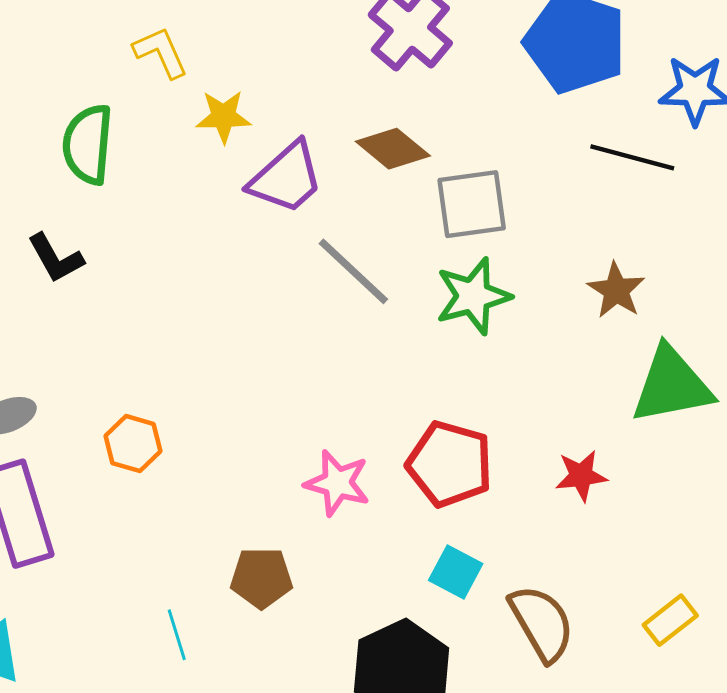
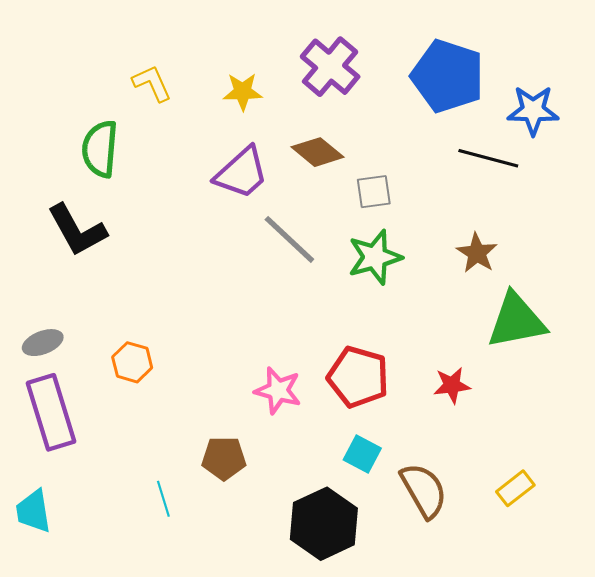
yellow star: (223, 117) -> (243, 92), moved
gray square: (472, 204) -> (374, 192), size x0.7
black L-shape: (56, 258) -> (77, 230), size x1.5

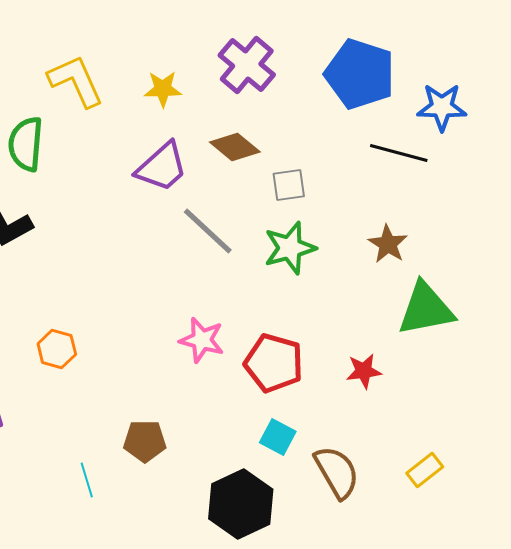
yellow L-shape: (152, 83) -> (76, 81), size x1.5
pink star: (278, 390) -> (202, 340), moved

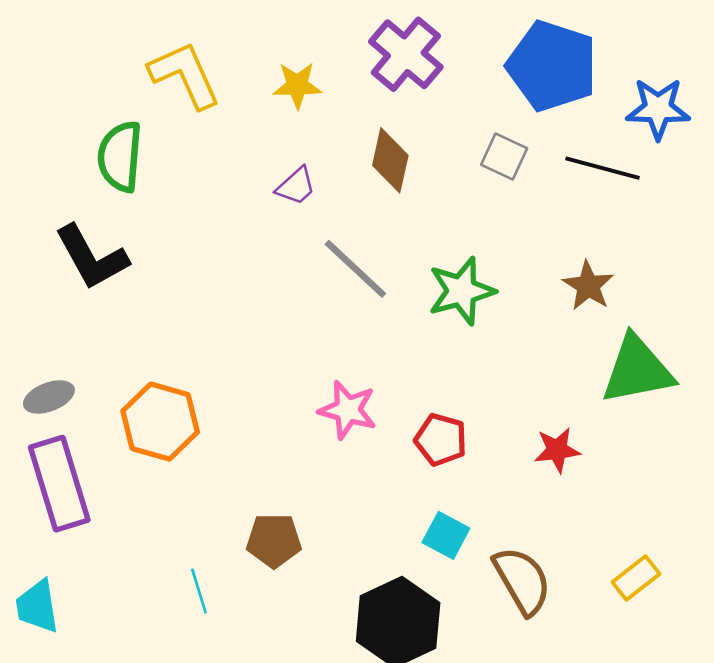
brown diamond: (235, 147) -> (390, 160), turned 63
purple trapezoid: (162, 167) -> (296, 186), size x0.6
gray square: (289, 185) -> (504, 156), moved, turned 33
orange hexagon: (57, 349) -> (160, 422), size x1.5
red pentagon: (274, 363) -> (441, 440), size x0.7

